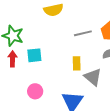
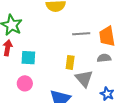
cyan square: (34, 55) -> (28, 58), moved

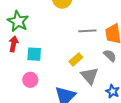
gray semicircle: (104, 58) -> (110, 56), turned 48
yellow rectangle: (70, 62) -> (76, 59), turned 40

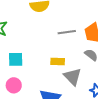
yellow rectangle: (76, 59) -> (58, 61), turned 48

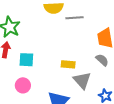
gray line: (67, 32) -> (75, 18), moved

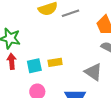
yellow rectangle: (68, 64) -> (55, 62), moved

